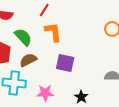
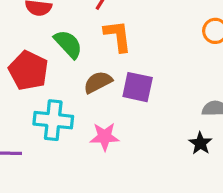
brown semicircle: (28, 60) -> (98, 82), moved
black star: (81, 97) -> (200, 143), moved

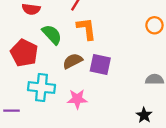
black star: (200, 143) -> (144, 115), moved

